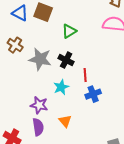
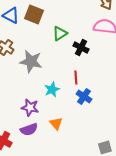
black cross: (66, 60) -> (81, 47), moved
blue cross: (93, 94) -> (84, 96), turned -35
purple semicircle: (38, 127) -> (29, 129), turned 78

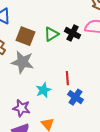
brown square: (34, 14) -> (25, 36), moved
black cross: (81, 47) -> (72, 33), moved

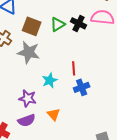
blue cross: (75, 97) -> (82, 87), turned 35

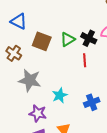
gray star: (29, 52) -> (30, 80), moved
red line: (74, 68) -> (85, 60), moved

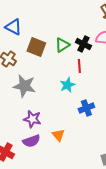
cyan star: (60, 95) -> (67, 85), moved

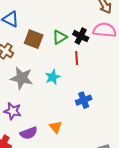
cyan star: (67, 85) -> (53, 77), moved
purple star: (32, 119) -> (13, 111), moved

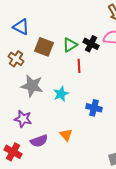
red line: (77, 58) -> (79, 66), moved
cyan star: (53, 77) -> (61, 94), moved
blue cross: (84, 100) -> (94, 108), turned 35

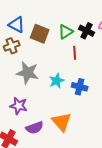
blue triangle: (21, 27) -> (17, 25), moved
brown cross: (16, 59) -> (12, 46), turned 35
blue cross: (94, 108) -> (80, 87), moved
orange triangle: (66, 135) -> (62, 122), size x1.5

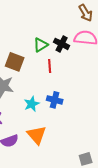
brown square: (40, 34) -> (15, 62), moved
cyan star: (57, 81) -> (32, 104), moved

